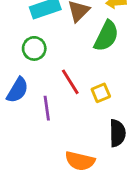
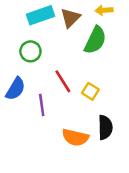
yellow square: (101, 93) -> (90, 91), turned -35
orange semicircle: (80, 161) -> (75, 137), moved

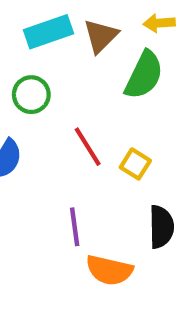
purple line: (42, 105) -> (75, 227), moved
orange semicircle: (75, 137) -> (109, 270), moved

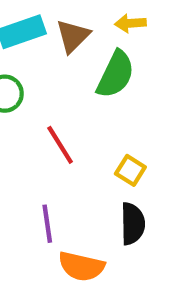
yellow square: (135, 164) -> (130, 170), moved

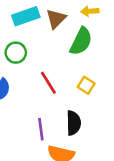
yellow square: (130, 170) -> (86, 85), moved
black semicircle: (133, 224) -> (74, 123), moved

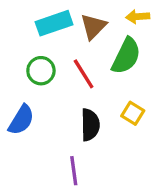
red line: (48, 83) -> (84, 74), moved
black semicircle: (74, 123) -> (90, 125), moved

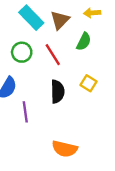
cyan rectangle: (54, 23) -> (31, 18), turned 65
green semicircle: (126, 56) -> (84, 41), size x0.7
purple line: (74, 171) -> (25, 112), moved

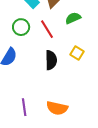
green semicircle: (84, 41) -> (73, 18), turned -140
purple line: (25, 112) -> (24, 107), moved

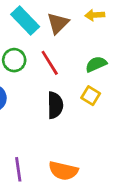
green semicircle: (73, 18) -> (96, 64), moved

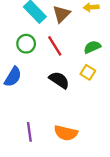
black semicircle: (55, 105) -> (59, 80), turned -55

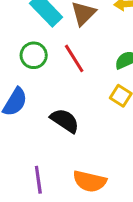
black semicircle: (59, 80) -> (65, 121), moved

